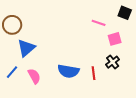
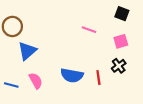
black square: (125, 13) -> (122, 14), moved
pink line: (99, 23) -> (89, 30), moved
blue line: (12, 72) -> (11, 85), moved, turned 64

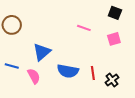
blue triangle: (27, 51) -> (42, 52), moved
black cross: (119, 66) -> (112, 80), moved
blue line: (11, 85) -> (12, 66), moved

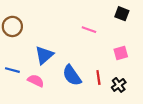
pink square: (114, 39) -> (121, 53), moved
blue semicircle: (68, 71) -> (72, 75), turned 45
pink semicircle: (34, 76) -> (36, 81), turned -35

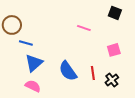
blue triangle: (44, 55) -> (34, 63), moved
blue line: (12, 70) -> (26, 43), moved
pink semicircle: (36, 81) -> (33, 86), moved

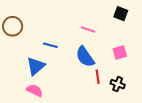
blue line: (26, 43) -> (50, 45), moved
blue semicircle: (68, 71) -> (85, 57), moved
black cross: (112, 80) -> (118, 84), turned -32

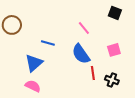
pink line: (88, 29) -> (84, 28), turned 32

